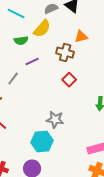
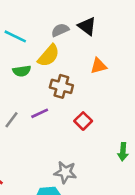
brown cross: (65, 53) -> (61, 86), moved
purple line: (32, 62) -> (40, 113), moved

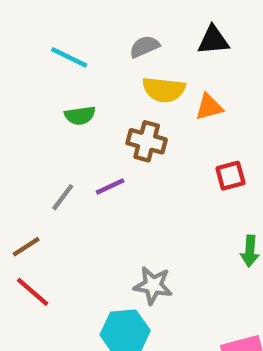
black triangle: (87, 26) -> (213, 40), moved, turned -42
yellow semicircle: (49, 56) -> (164, 90), moved, turned 55
red square: (83, 121) -> (230, 176), moved, turned 30

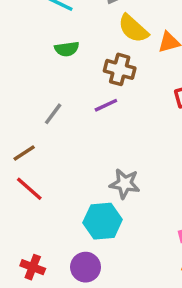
yellow semicircle: (164, 90) -> (133, 29), turned 36
purple line: (110, 186) -> (106, 105), moved

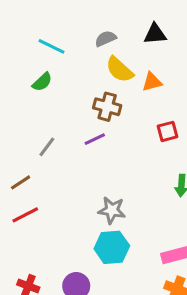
green semicircle: (67, 49) -> (42, 82), moved, turned -35
red line: (29, 189) -> (25, 215), turned -68
cyan hexagon: (103, 221) -> (112, 247), moved

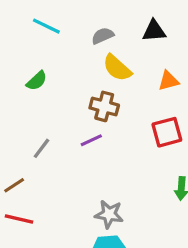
cyan line: (51, 46) -> (46, 26), moved
orange triangle: (152, 82) -> (169, 81), moved
red square: (167, 131) -> (167, 132), size x1.4
red line: (25, 215) -> (19, 219), turned 40

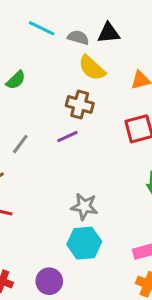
cyan line: (46, 26) -> (42, 28), moved
black triangle: (154, 31) -> (109, 33), moved
gray semicircle: (103, 36) -> (78, 37), turned 40

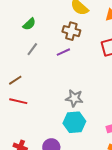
green semicircle: (16, 80) -> (29, 24), moved
gray line: (20, 144) -> (32, 49), moved

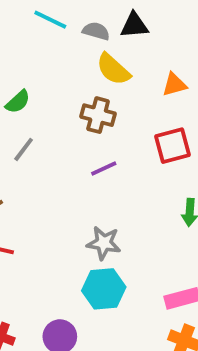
purple line: (63, 52) -> (104, 169), moved

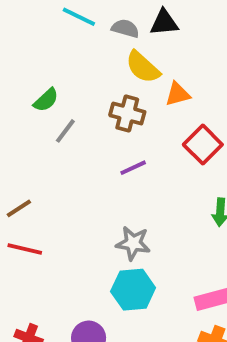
orange triangle: (174, 85) -> (178, 94), moved
red square: (172, 146) -> (203, 145), turned -30
gray line: (24, 149) -> (65, 131), moved

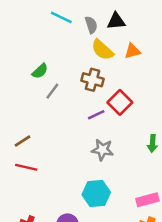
gray semicircle: (125, 28) -> (91, 25), turned 56
orange triangle: (178, 94) -> (132, 51), moved
red square: (203, 145) -> (120, 102), moved
gray star: (133, 243) -> (102, 150), moved

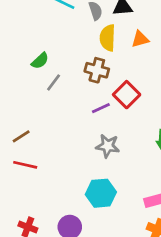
yellow semicircle: (102, 50) -> (108, 38), turned 50

